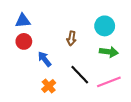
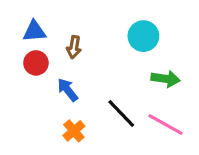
cyan circle: (105, 26) -> (143, 36), moved
brown arrow: (71, 38) -> (74, 47), moved
pink line: (109, 82) -> (166, 125), turned 50

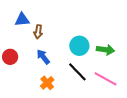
cyan circle: (143, 36) -> (79, 46), moved
brown arrow: (74, 47) -> (38, 32), moved
red circle: (36, 63) -> (10, 57), moved

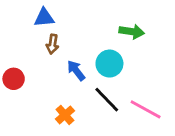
blue triangle: (22, 20) -> (44, 18), moved
green arrow: (105, 50) -> (132, 32), moved
blue arrow: (43, 57) -> (76, 70), moved

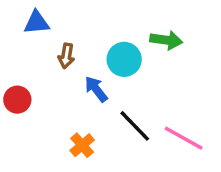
blue triangle: (44, 18) -> (37, 23), moved
cyan circle: (109, 64) -> (124, 59), moved

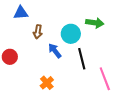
black line: (135, 126) -> (82, 59), moved, turned 30
pink line: (184, 138) -> (105, 79), turned 40

